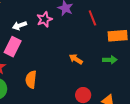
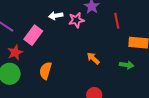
pink star: (44, 19) -> (76, 20), moved
white arrow: (20, 26) -> (56, 16), moved

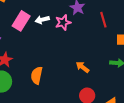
pink rectangle: (33, 35) -> (21, 21), moved
orange arrow: (93, 58) -> (82, 67), moved

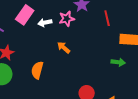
white arrow: (42, 20) -> (45, 23), moved
orange arrow: (82, 67) -> (64, 48), moved

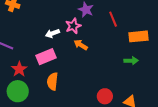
pink rectangle: (25, 15) -> (46, 57), moved, turned 42
orange arrow: (64, 48) -> (81, 45), moved

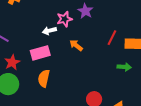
red line: (113, 19) -> (112, 38), moved, turned 42
pink star: (73, 26) -> (64, 19), moved

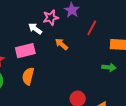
white arrow: (49, 31) -> (35, 29), turned 48
red line: (112, 38) -> (92, 28), moved

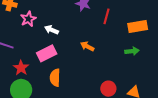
pink star: (51, 18) -> (28, 19), moved
orange arrow: (61, 44) -> (87, 46), moved

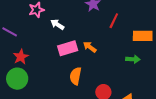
pink rectangle: (47, 53) -> (68, 48), moved
orange semicircle: (55, 78) -> (76, 76), moved

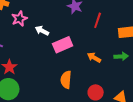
orange arrow: (90, 47) -> (94, 57), moved
pink rectangle: (68, 48) -> (63, 45), moved

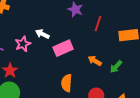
pink star: (19, 19) -> (23, 44), moved
green arrow: (121, 56) -> (116, 67), moved, turned 136

